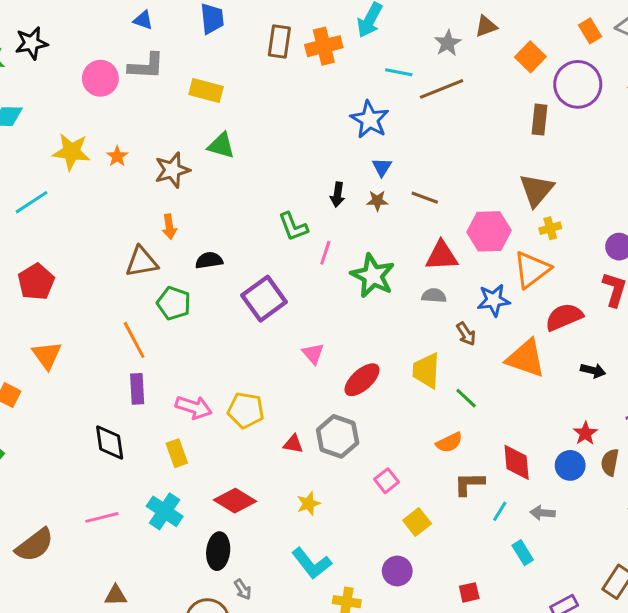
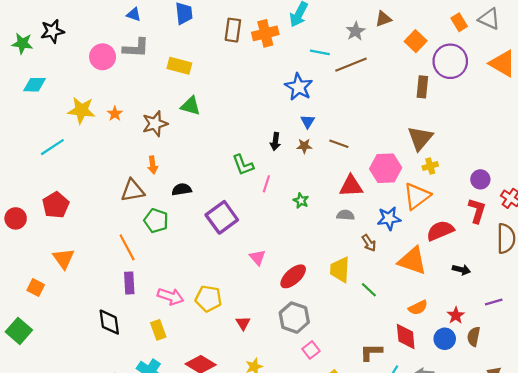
green star: (373, 276) -> (301, 201), size x0.5
gray hexagon: (338, 436) -> (294, 318), moved
orange semicircle: (449, 442) -> (418, 308), moved
red triangle: (293, 444) -> (243, 323), turned 48

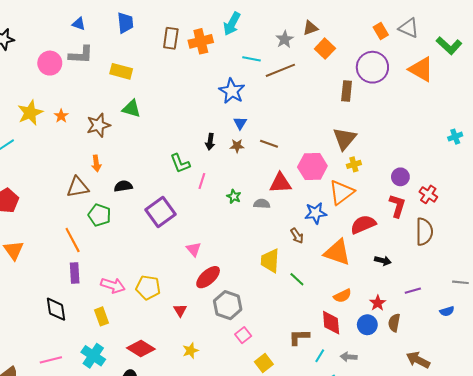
orange square: (416, 41) -> (325, 49), moved
yellow star: (81, 110) -> (30, 113), turned -30
gray semicircle: (345, 215) -> (262, 204), moved
red ellipse: (293, 276) -> (208, 277), moved

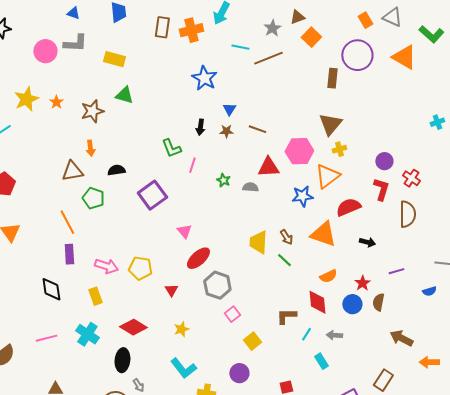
blue star: (232, 91) -> (204, 78), moved
brown arrow: (297, 236) -> (286, 237), moved

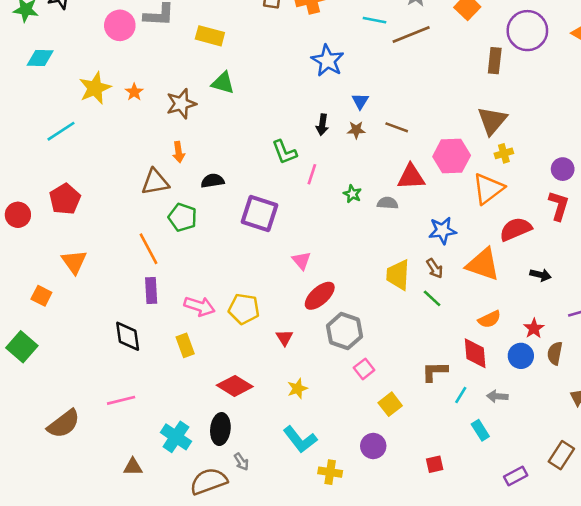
purple square: (152, 195) -> (260, 213), turned -36
blue star: (302, 196) -> (442, 230), moved
cyan cross: (87, 334) -> (176, 437), moved

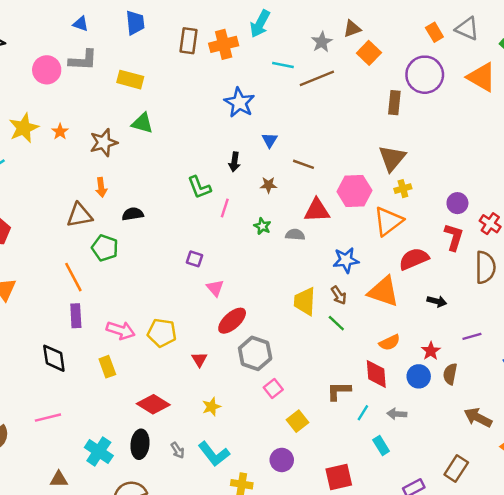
brown star: (356, 130) -> (268, 185), moved
purple square: (260, 213) -> (195, 259), moved, size x0.5
gray arrow: (241, 462) -> (178, 450), moved
red square: (435, 464) -> (339, 477), size x1.6

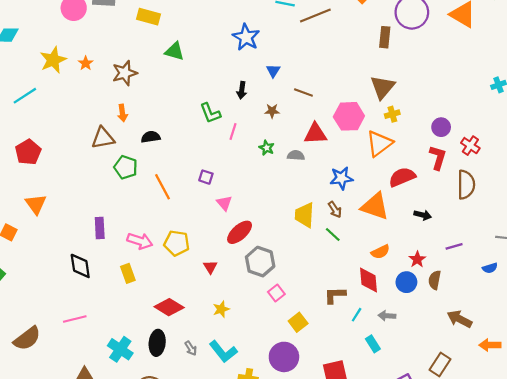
green triangle: (142, 123) -> (174, 51), moved
orange line: (73, 277) -> (163, 187), moved
purple circle: (282, 460) -> (284, 357), size x1.4

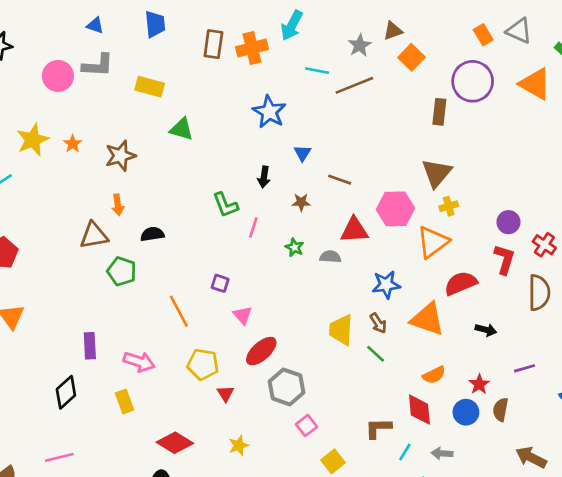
orange line: (163, 187) -> (179, 311), moved
yellow pentagon: (177, 243) -> (203, 364), moved
black diamond: (80, 266) -> (66, 392), turned 56

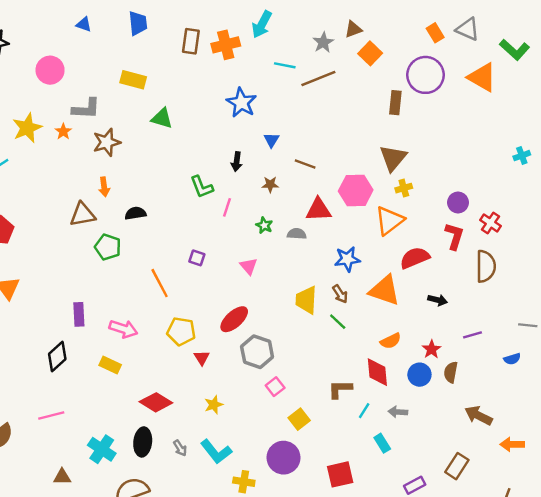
gray L-shape: (98, 65) -> (86, 109), moved
pink triangle: (243, 315) -> (249, 266), moved
yellow rectangle: (124, 402) -> (110, 365), turned -45

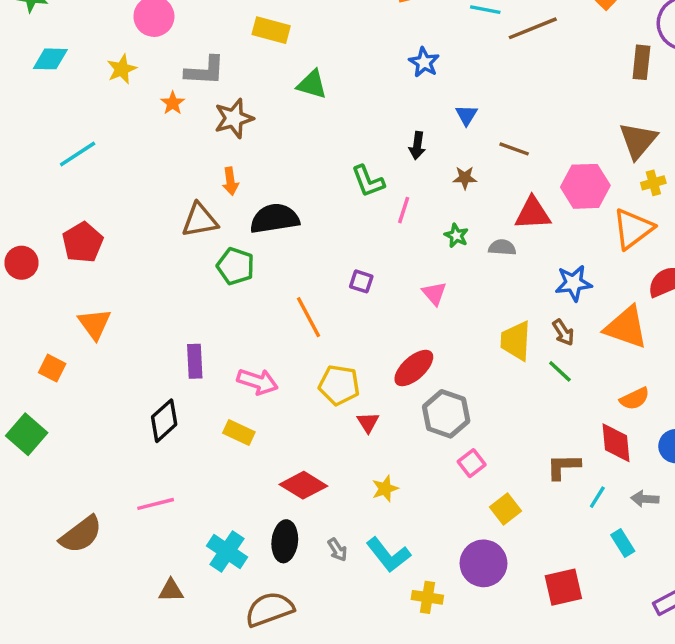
blue star: (241, 103) -> (424, 62), size x0.7
yellow star: (27, 128) -> (122, 69), moved, size x0.7
black semicircle: (135, 213) -> (275, 219), size x1.6

